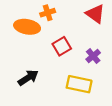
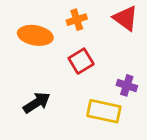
orange cross: (48, 13) -> (77, 20), moved
purple cross: (93, 56) -> (127, 85), moved, turned -32

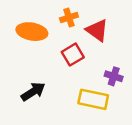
red triangle: (125, 18) -> (97, 30), moved

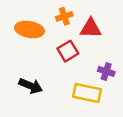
red triangle: (97, 30) -> (91, 28), turned -35
black arrow: (33, 92) -> (31, 86), turned 55

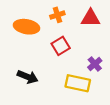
red triangle: (91, 28) -> (91, 18), moved
purple cross: (106, 71) -> (95, 64), turned 32

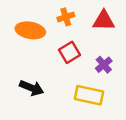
purple cross: (95, 64) -> (104, 65), moved

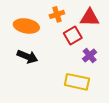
red square: (69, 52) -> (73, 35), moved
black arrow: (32, 88) -> (27, 57), moved

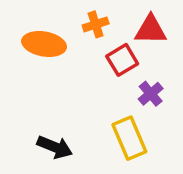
black arrow: (27, 57) -> (55, 147), moved
yellow rectangle: (77, 82) -> (129, 138), turned 55

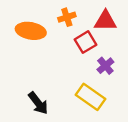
yellow rectangle: (129, 138) -> (91, 97), turned -32
black arrow: (55, 147) -> (38, 103), turned 30

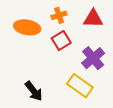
red square: (86, 42) -> (61, 41), moved
purple cross: (105, 66) -> (93, 58), size x1.5

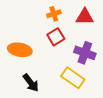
orange ellipse: (27, 27) -> (20, 50), moved
purple cross: (93, 58) -> (85, 53), turned -30

